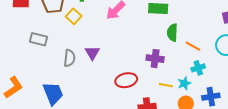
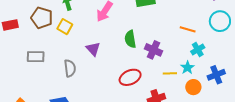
green semicircle: (172, 32) -> (130, 39), moved
purple triangle: (92, 53) -> (93, 49), moved
purple cross: (155, 59) -> (153, 50), turned 30

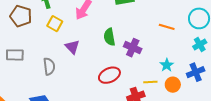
yellow square: (65, 27) -> (55, 24), moved
cyan cross: (198, 49) -> (200, 45), moved
yellow line: (170, 73) -> (150, 82), moved

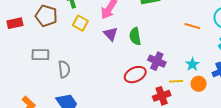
purple triangle: (72, 47) -> (111, 34), moved
purple cross: (133, 48) -> (157, 61), moved
gray semicircle: (49, 66) -> (64, 69), moved

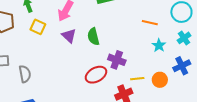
cyan star: (192, 64) -> (159, 45), moved

